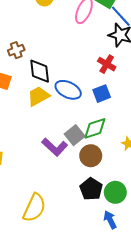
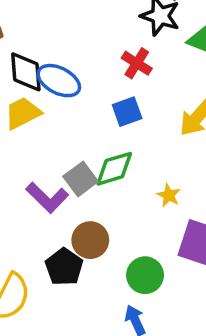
blue ellipse: (68, 90) -> (59, 81), moved
brown circle: (91, 156) -> (90, 240), moved
black pentagon: (91, 189) -> (64, 267), moved

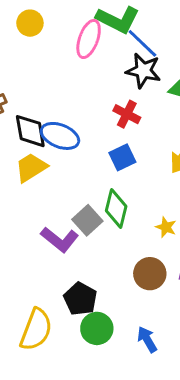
green diamond: (114, 169) -> (116, 209), turned -54
brown circle: (90, 240) -> (150, 274), moved
green circle: (145, 275) -> (97, 328), moved

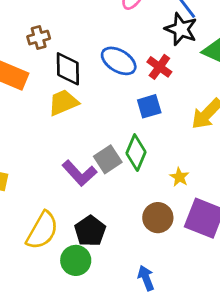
blue ellipse: (60, 136) -> (119, 61), moved
green circle: (97, 328) -> (76, 260), moved
yellow semicircle: (36, 330) -> (42, 230), moved

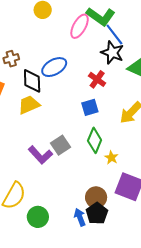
blue ellipse: (119, 61) -> (54, 67), moved, turned -60
green diamond: (136, 153) -> (95, 140), moved
brown circle: (158, 218) -> (96, 197), moved
black pentagon: (90, 231) -> (97, 213), moved
blue arrow: (146, 278) -> (80, 217), moved

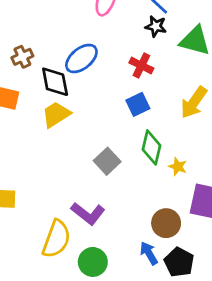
black star: (112, 53) -> (156, 26), size x0.7
purple L-shape: (40, 155) -> (88, 213), moved
black pentagon: (97, 213) -> (179, 262), moved

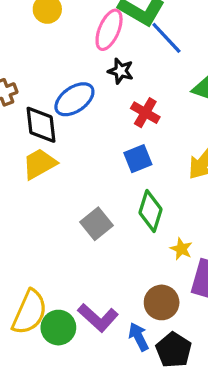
black star: (156, 26) -> (121, 71), moved
yellow star: (178, 167) -> (181, 249), moved
purple L-shape: (88, 213) -> (98, 318), moved
green circle: (93, 262) -> (58, 328), moved

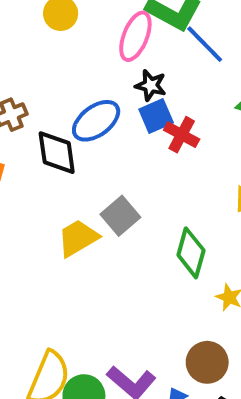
blue square: (138, 159) -> (156, 116), moved
yellow trapezoid: (39, 164) -> (78, 238), moved
gray square: (96, 224) -> (120, 216), moved

